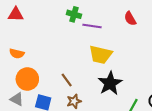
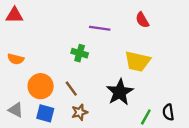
green cross: (74, 14) -> (80, 53), moved
yellow trapezoid: (100, 55) -> (138, 61), moved
orange circle: (27, 79) -> (41, 86), moved

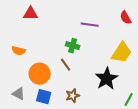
red triangle: (15, 15) -> (31, 14), moved
yellow trapezoid: (138, 61) -> (122, 53), turned -70
brown line: (71, 89) -> (66, 65), moved

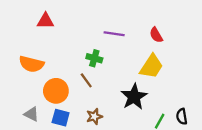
red semicircle: (126, 18) -> (156, 35), moved
orange semicircle: (19, 51) -> (31, 64), size x1.5

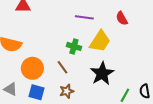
green cross: (94, 58) -> (74, 46), moved
yellow trapezoid: (151, 66) -> (100, 41), moved
brown line: (86, 80) -> (63, 67), moved

